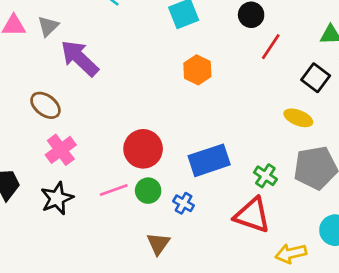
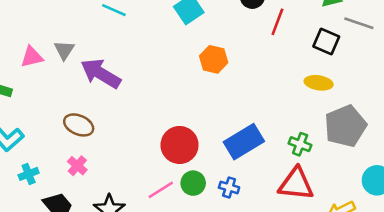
pink cross: (61, 150) -> (77, 166), moved, size x0.7

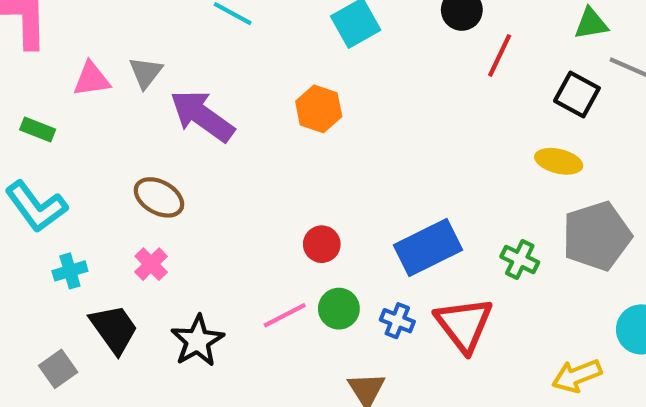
orange hexagon: (214, 59) -> (319, 109), moved
red circle: (180, 145) -> (322, 244), size x0.6
red triangle: (296, 184) -> (464, 324), moved, turned 42

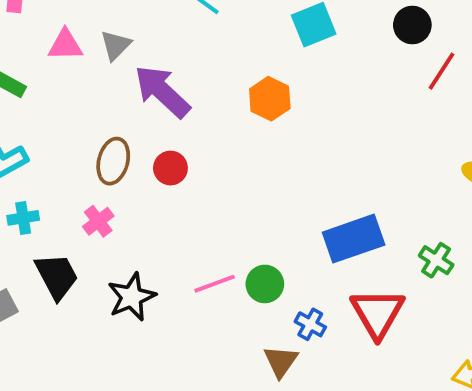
brown ellipse: (159, 197) -> (113, 161), turned 69
red circle: (322, 244) -> (170, 168), moved
blue cross: (397, 321) -> (310, 324), moved

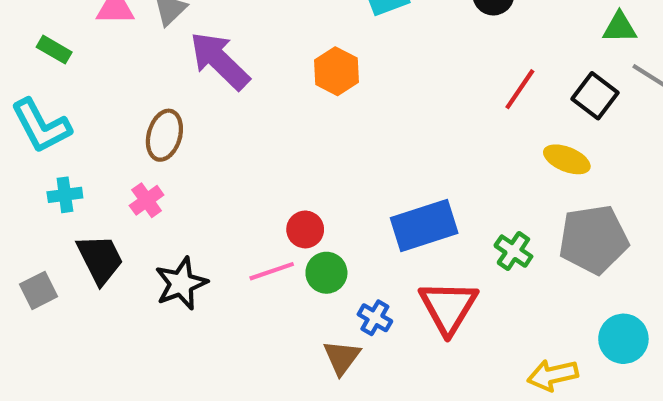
red line: (442, 71) -> (520, 89), moved
red circle: (170, 168) -> (305, 229), moved

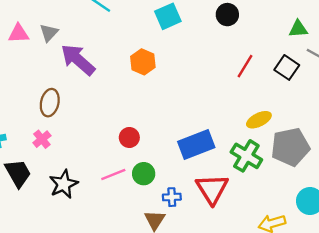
yellow ellipse: (567, 159) -> (259, 120), moved, turned -45
red circle: (305, 229) -> (129, 137), moved
green cross: (513, 251) -> (246, 156), size x1.5
blue cross: (375, 318) -> (172, 197), turned -30

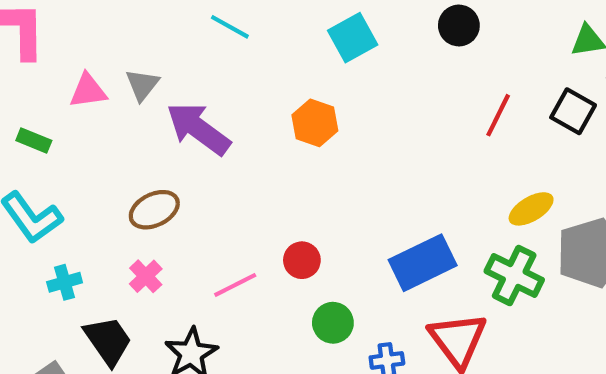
brown ellipse: (50, 103) -> (154, 210), turned 56
pink line: (113, 175) -> (235, 285), moved

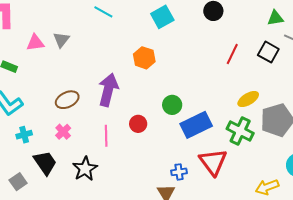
purple arrow: (198, 129) -> (108, 90), moved, turned 68
pink line: (235, 285) -> (106, 136), turned -65
green circle: (333, 323) -> (172, 105), moved

